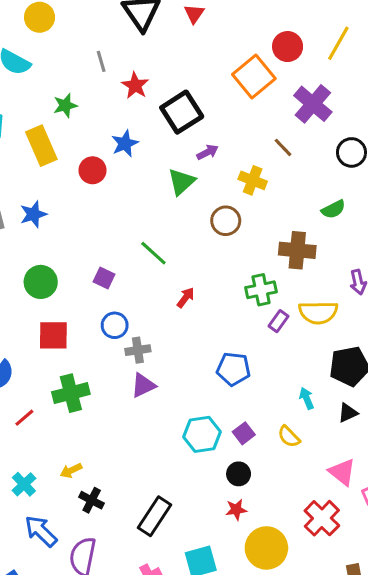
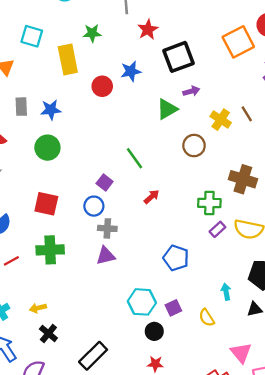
brown line: (283, 147) -> (247, 114), moved
purple square: (104, 278) -> (105, 182), moved
green circle: (41, 282) -> (47, 148), moved
black circle: (239, 474) -> (154, 331), moved

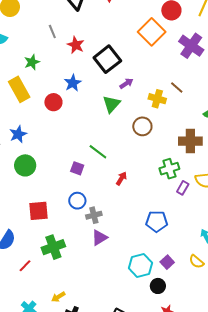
purple square: (105, 182) -> (77, 168), moved

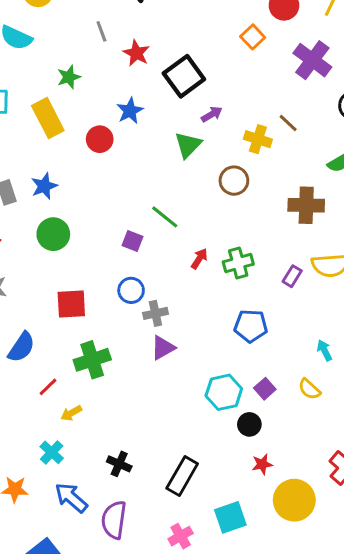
orange square: (152, 32) -> (253, 37), size x0.6
green cross: (169, 169) -> (238, 263), moved
yellow arrow: (58, 297) -> (71, 413), moved

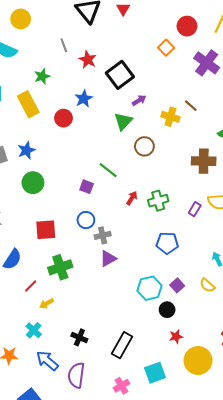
brown circle: (234, 181) -> (144, 146), moved

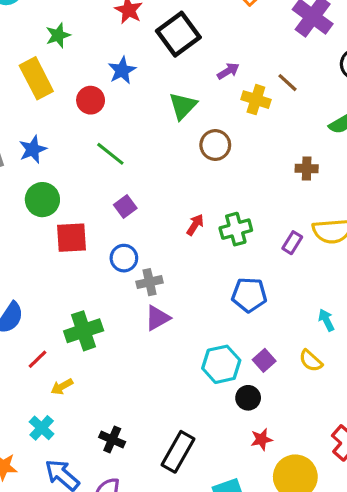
purple arrow: (139, 100) -> (228, 71), moved
brown cross: (204, 161) -> (307, 168), size x0.6
green line: (108, 170) -> (110, 154), moved
purple square: (87, 187) -> (125, 206), turned 32
red square: (46, 230) -> (71, 238), moved

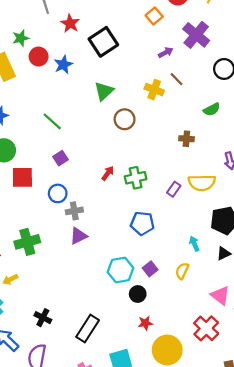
purple arrow: (228, 71) -> (166, 52), moved
red circle: (91, 100) -> (39, 57), moved
yellow semicircle: (311, 361) -> (182, 271), turned 70

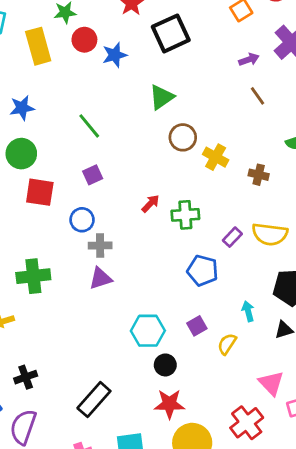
yellow cross: (154, 90) -> (216, 157), moved
blue pentagon: (142, 223) -> (203, 271), moved
purple square: (150, 269) -> (197, 326), moved
black cross: (43, 318) -> (26, 377), moved, turned 35
red star: (145, 323) -> (169, 404), size x1.5

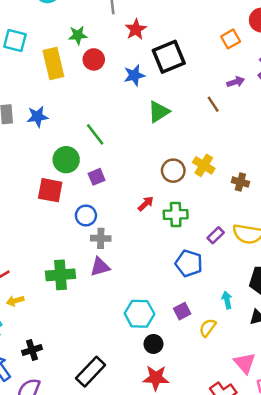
blue star: (115, 55) -> (134, 75), moved
brown line: (258, 96) -> (213, 104), moved
brown circle: (183, 137) -> (173, 171), moved
green circle: (21, 154) -> (66, 160), moved
green cross: (33, 276) -> (60, 275), moved

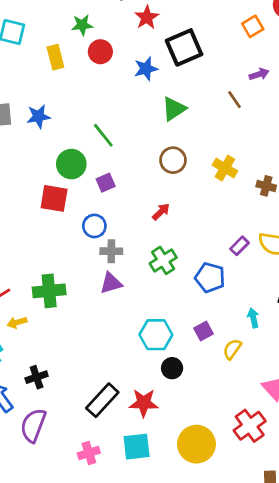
yellow rectangle: (53, 64) -> (55, 57), size x0.7
brown circle: (173, 171) -> (173, 160), moved
green cross: (176, 214) -> (163, 260), moved, turned -30
green cross: (60, 275) -> (49, 291), moved
red star: (156, 378) -> (144, 403), moved

